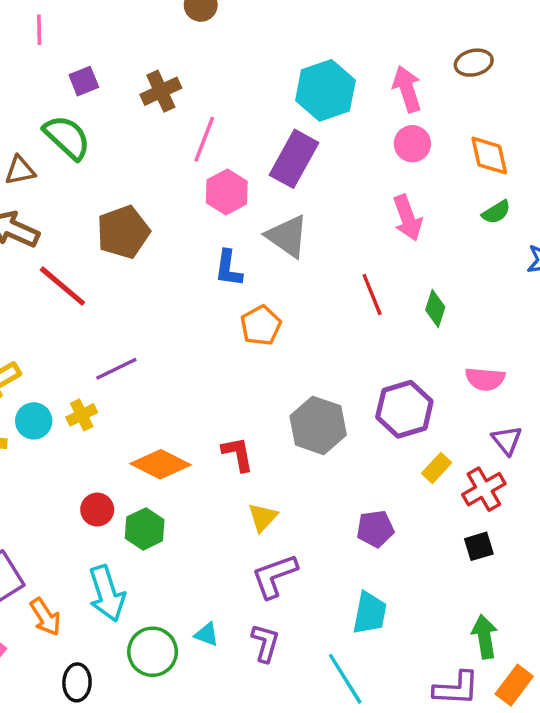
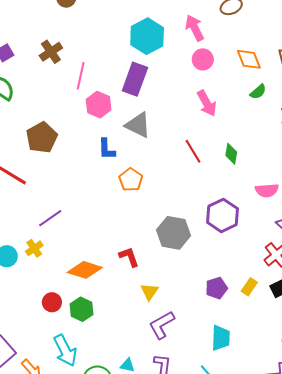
yellow rectangle: (437, 468) -> (249, 287), moved

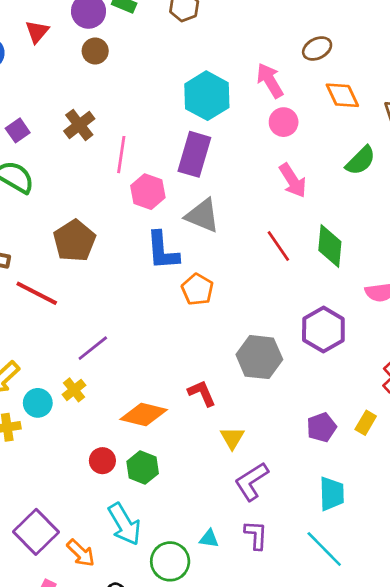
orange diamond: (249, 59) -> (342, 95), moved
green semicircle: (258, 92) -> (361, 161), size x1.4
blue L-shape: (107, 149) -> (162, 251), size x1.4
green diamond: (231, 154) -> (330, 246), size x1.5

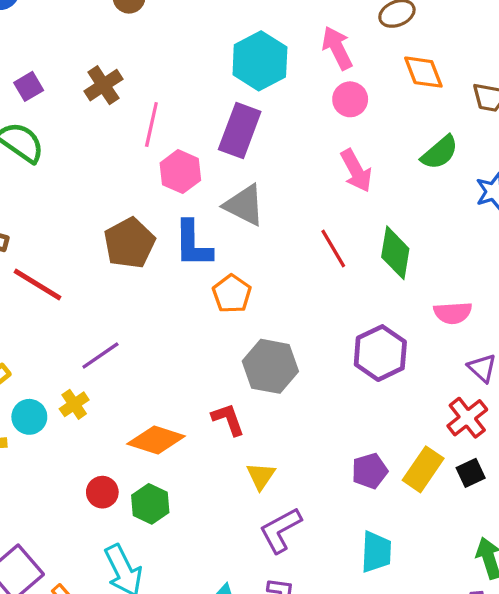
brown pentagon: (74, 241) -> (129, 243), moved
gray hexagon: (259, 357) -> (270, 366), moved
yellow rectangle: (366, 423) -> (423, 469), size x1.5

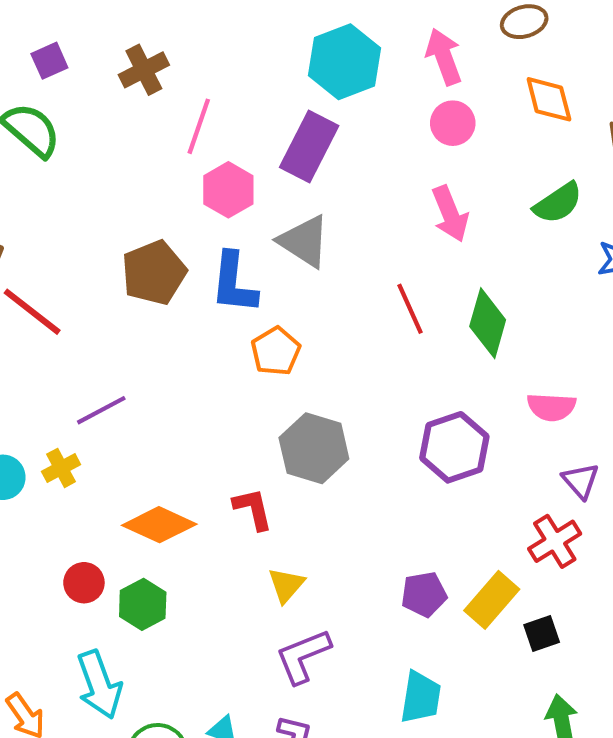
black square: (471, 473) -> (542, 634), moved

